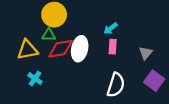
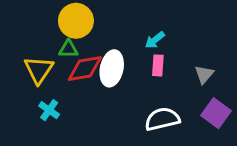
yellow triangle: (27, 50) -> (39, 70), turned -45
white semicircle: (116, 85) -> (162, 119), turned -120

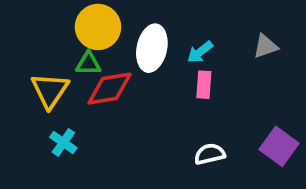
white ellipse: (112, 68) -> (152, 48), moved
gray triangle: (204, 74) -> (266, 46), moved, turned 30
white semicircle: (162, 119) -> (210, 154), size x0.7

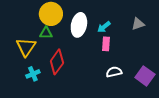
red diamond: (110, 89) -> (57, 62), moved, turned -45
cyan cross: (63, 142) -> (33, 74), turned 32
white semicircle: (210, 154) -> (114, 72), moved

